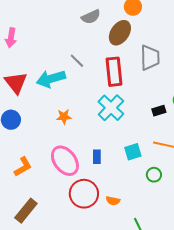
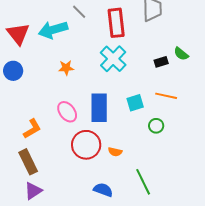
blue rectangle: (97, 157) -> (99, 108), size x2.0
pink ellipse: (65, 161) -> (67, 112), size x0.7
orange L-shape: (23, 167) -> (32, 129), moved
brown rectangle: (26, 211) -> (28, 162), turned -65

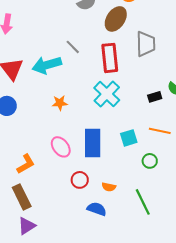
red circle: (86, 145) -> (80, 180), size x0.6
green line: (143, 182) -> (143, 202), moved
blue semicircle: (103, 190) -> (97, 209), moved

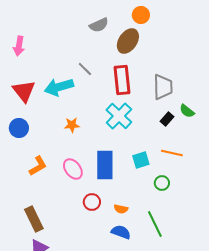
gray trapezoid: (146, 44) -> (163, 87), moved
black rectangle: (155, 97) -> (167, 119), turned -32
orange L-shape: (26, 164) -> (38, 166), moved
blue semicircle: (97, 209) -> (121, 232), moved

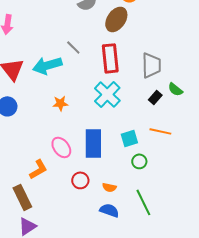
orange L-shape: (38, 166) -> (38, 169), moved
green circle: (162, 183) -> (139, 161), moved

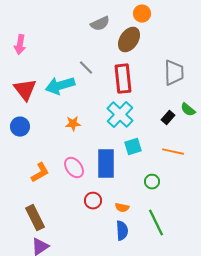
gray trapezoid: (151, 65) -> (174, 73), moved
cyan square: (129, 138) -> (133, 147), moved
orange L-shape: (38, 169) -> (40, 173), moved
blue semicircle: (109, 210) -> (122, 231), turned 66

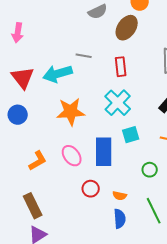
gray line: (86, 68) -> (84, 56), turned -35
red rectangle: (123, 79) -> (121, 67), size x0.7
orange star: (73, 124) -> (71, 112), size x1.8

